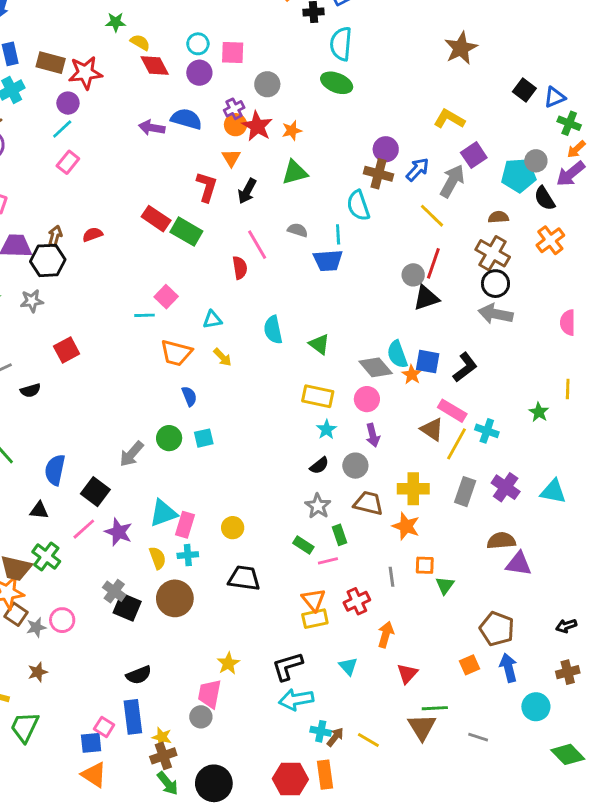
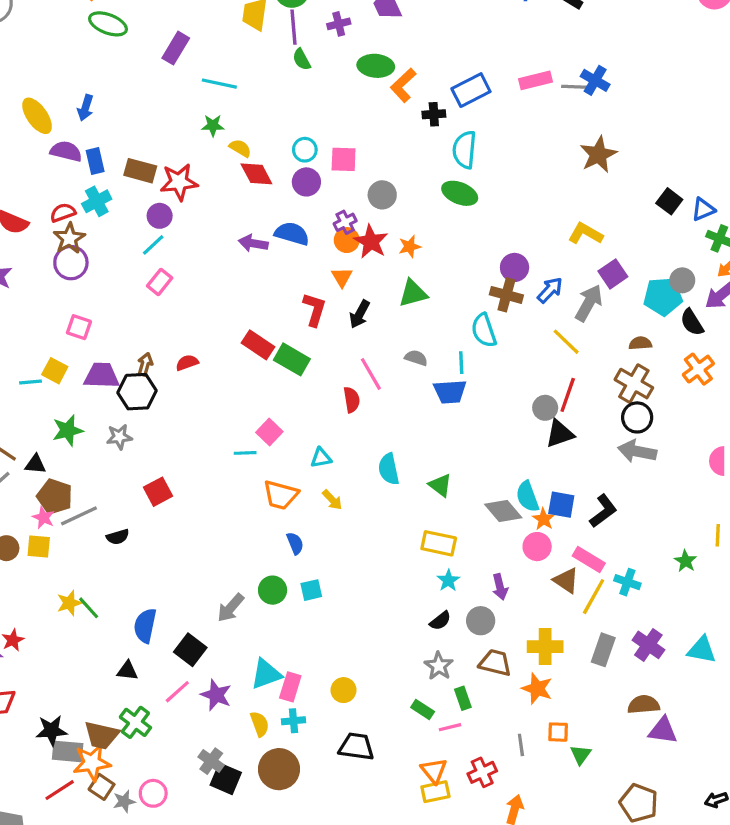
pink circle: (367, 399) -> (537, 547), moved

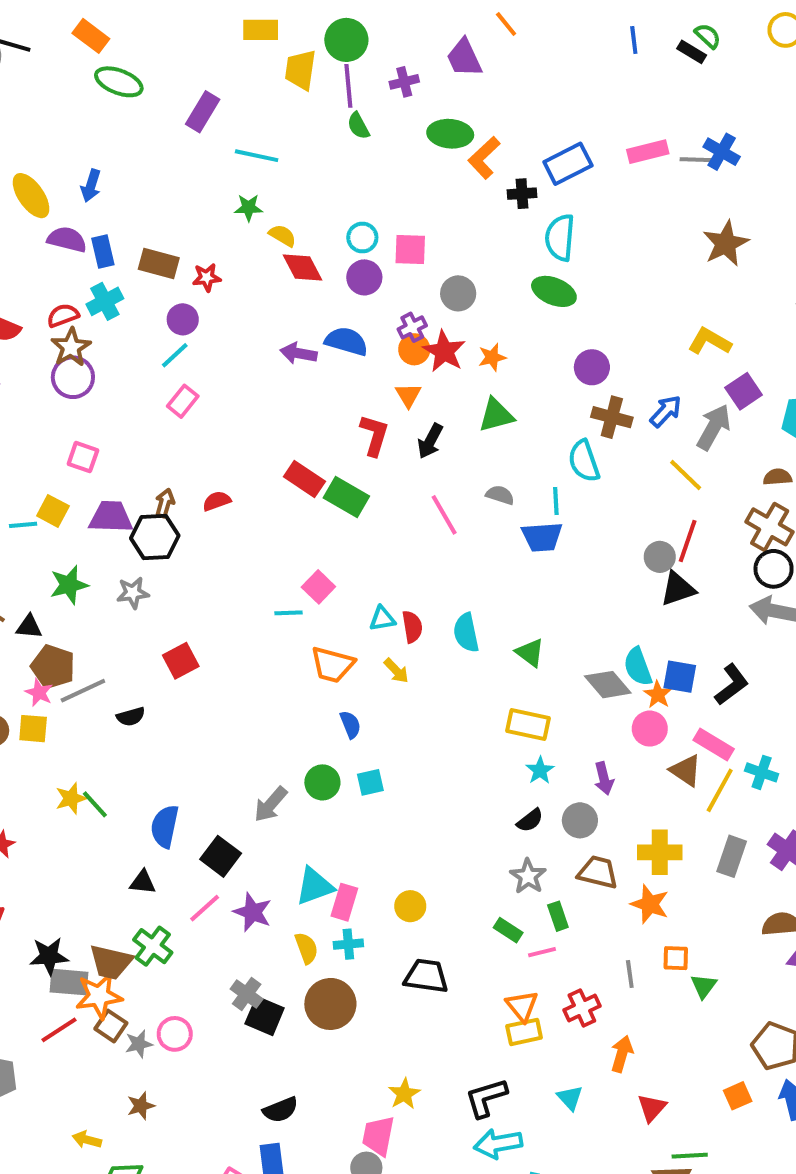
red star: (179, 182) -> (207, 277), size x0.6
purple circle: (515, 267) -> (592, 367), moved
red semicircle: (352, 400) -> (412, 627), moved

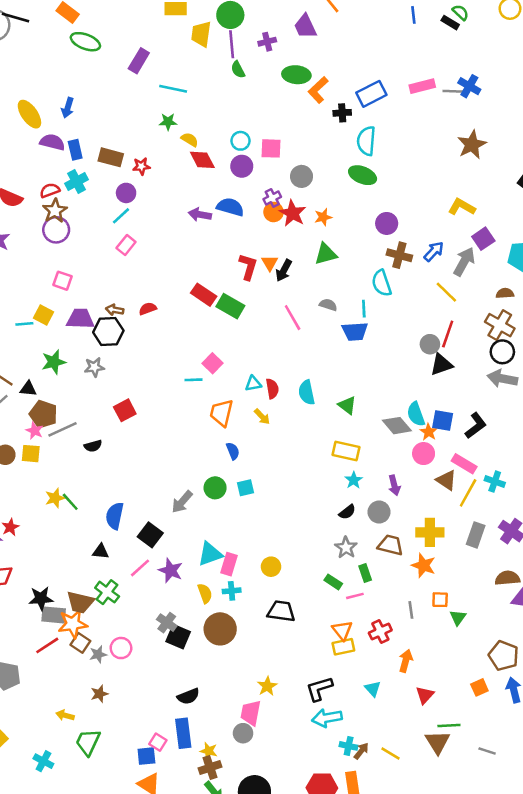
orange triangle: (408, 395) -> (270, 263), moved
brown arrow: (165, 503) -> (115, 310), turned -96
orange trapezoid: (332, 665) -> (221, 413), turned 88

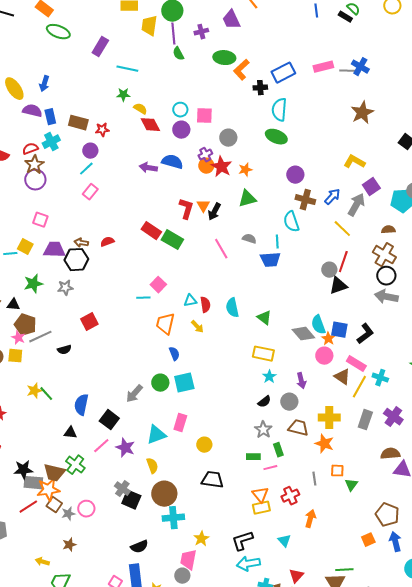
cyan square: (246, 488) -> (184, 383), size x1.5
pink rectangle: (229, 564) -> (180, 423), moved
green rectangle: (333, 582) -> (253, 457), turned -32
cyan cross: (232, 591) -> (173, 518), moved, size x1.5
red triangle: (425, 695) -> (296, 576), moved

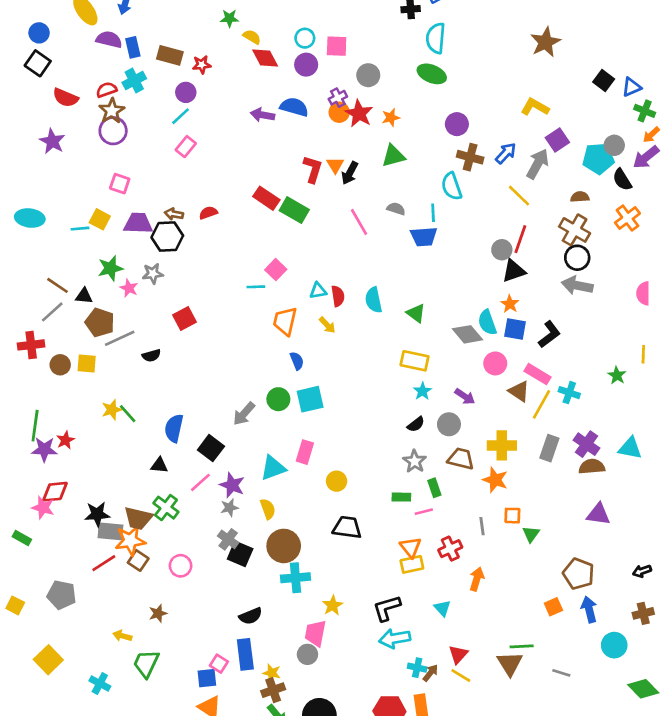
pink star: (18, 338) -> (129, 288), moved
orange star: (328, 339) -> (510, 304), moved
purple arrow: (301, 381) -> (465, 397), turned -42
brown semicircle: (390, 454) -> (592, 467), moved
gray star: (68, 514) -> (229, 508), moved

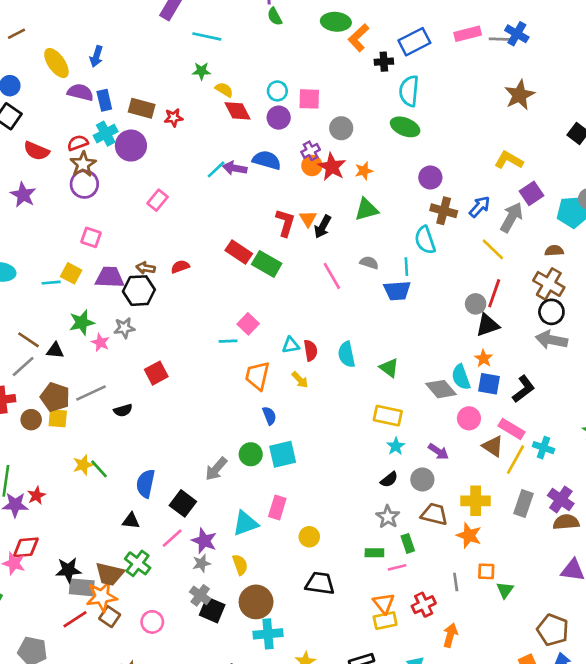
purple circle: (186, 92) -> (131, 146), moved, size x1.5
cyan line: (181, 116) -> (216, 169), moved
brown pentagon: (100, 322) -> (55, 397), moved

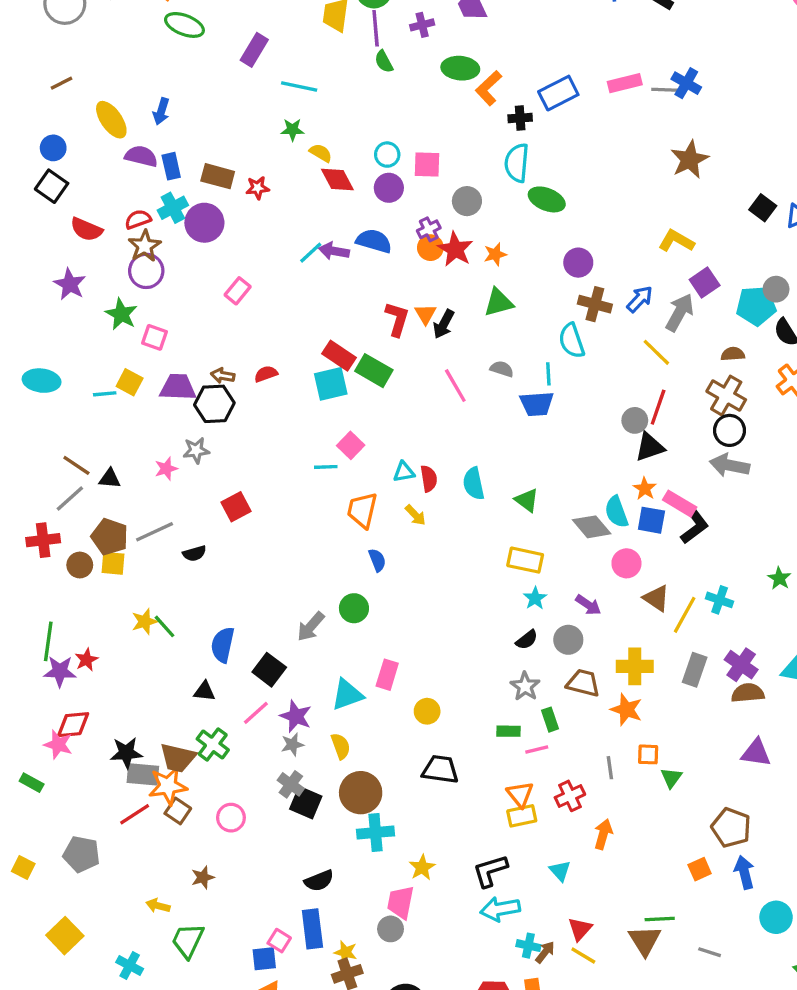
cyan semicircle: (409, 91) -> (517, 163), moved
green star: (82, 323) -> (121, 314), moved, turned -30
pink star: (100, 342) -> (166, 469), turned 30
pink rectangle: (512, 429) -> (680, 504), moved
cyan square: (283, 454) -> (331, 384), moved

